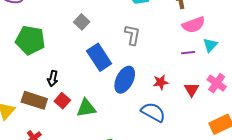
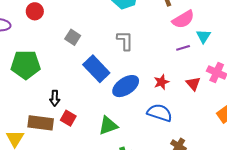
blue ellipse: (125, 80) -> (126, 86), turned 40
green triangle: (86, 108) -> (108, 126), moved

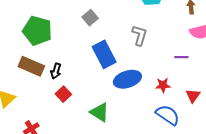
purple line: (183, 48) -> (181, 57), moved
blue semicircle: (160, 113) -> (168, 115), moved
brown rectangle: (41, 123) -> (31, 66), moved
green triangle: (108, 126) -> (100, 112), turned 35

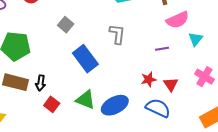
blue ellipse: (127, 79) -> (115, 105), moved
red triangle: (193, 96) -> (171, 84), moved
green triangle: (100, 112) -> (85, 100), moved

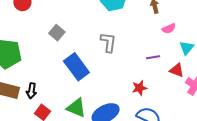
pink semicircle: (178, 20) -> (169, 29), size x0.6
red triangle: (171, 84) -> (177, 70), moved, turned -35

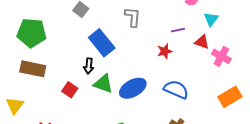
red star: (139, 88) -> (165, 51), moved
black arrow: (31, 91) -> (89, 66), moved

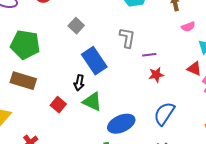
purple line: (178, 30) -> (149, 55), moved
blue ellipse: (133, 88) -> (121, 124), moved
blue semicircle: (176, 89) -> (164, 114), turned -85

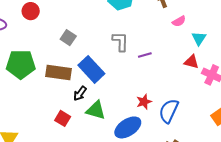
red star: (156, 75) -> (144, 102), moved
brown rectangle: (23, 81) -> (58, 73), moved
black arrow: (79, 83) -> (80, 93), turned 35

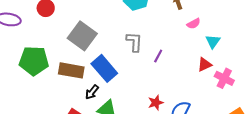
gray square: (68, 38) -> (82, 36), size x1.8
purple line: (145, 55) -> (158, 56), turned -48
red triangle: (191, 62) -> (205, 65), turned -42

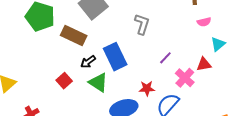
purple line: (158, 56) -> (165, 58), moved
blue rectangle: (104, 68) -> (115, 57), moved
pink cross: (224, 78) -> (185, 78), moved

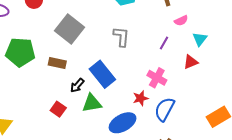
brown rectangle: (74, 35) -> (57, 63), size x0.7
purple line: (165, 58) -> (164, 43), moved
pink cross: (185, 78) -> (157, 78), moved
green triangle: (98, 82) -> (92, 103), turned -30

